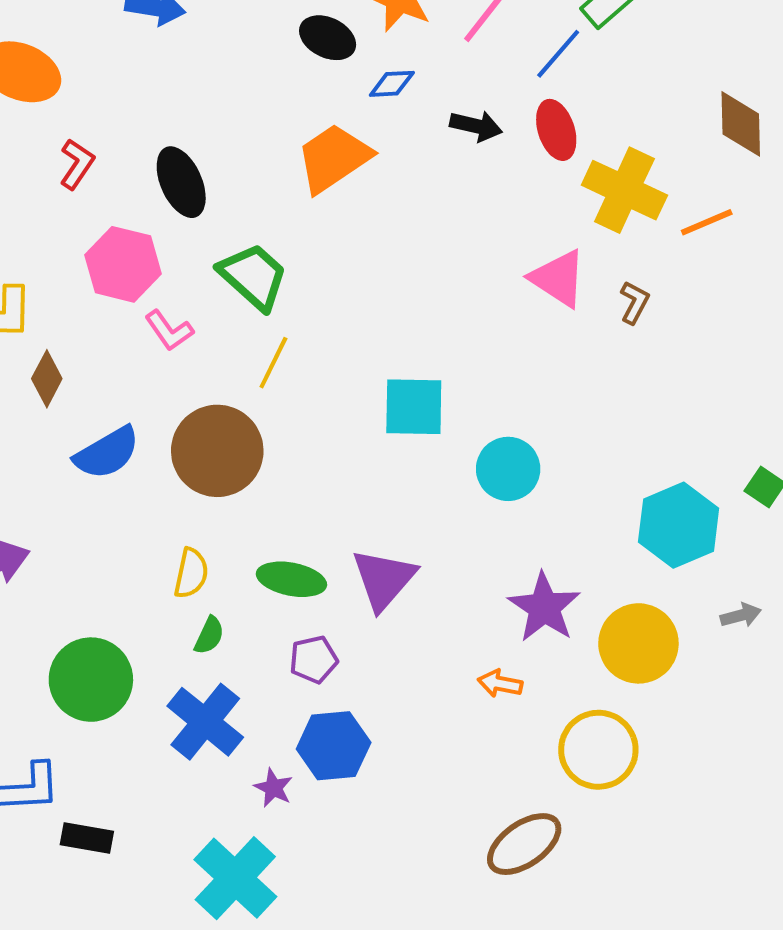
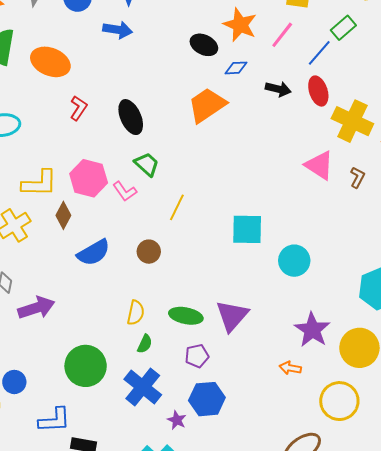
pink hexagon: (123, 264) -> (89, 178), moved
green trapezoid: (253, 276) -> (147, 164), moved, size x0.7
brown circle: (217, 451) -> (149, 252), size x0.5

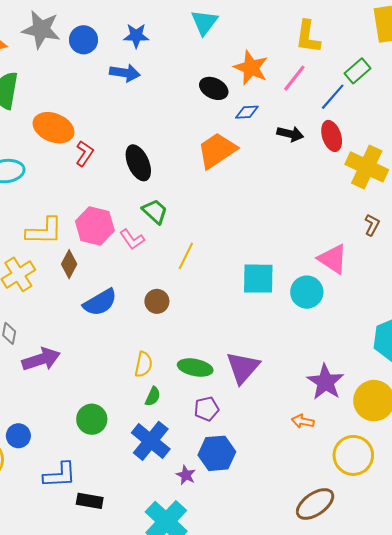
orange ellipse: (50, 62) -> (54, 128), moved
pink triangle: (319, 165) -> (333, 259), moved
cyan circle: (294, 261) -> (307, 292), moved
green circle: (86, 366) -> (92, 419), size x0.7

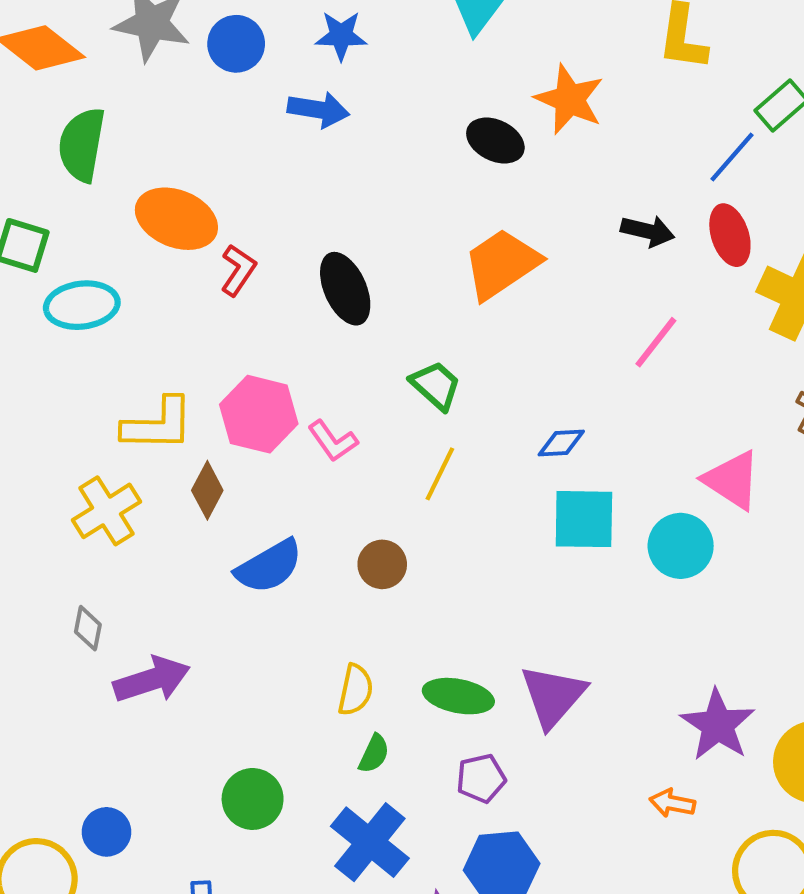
pink line: (294, 78) -> (656, 342), moved
blue diamond: (247, 112) -> (561, 443), moved
green trapezoid: (155, 211) -> (436, 385), moved

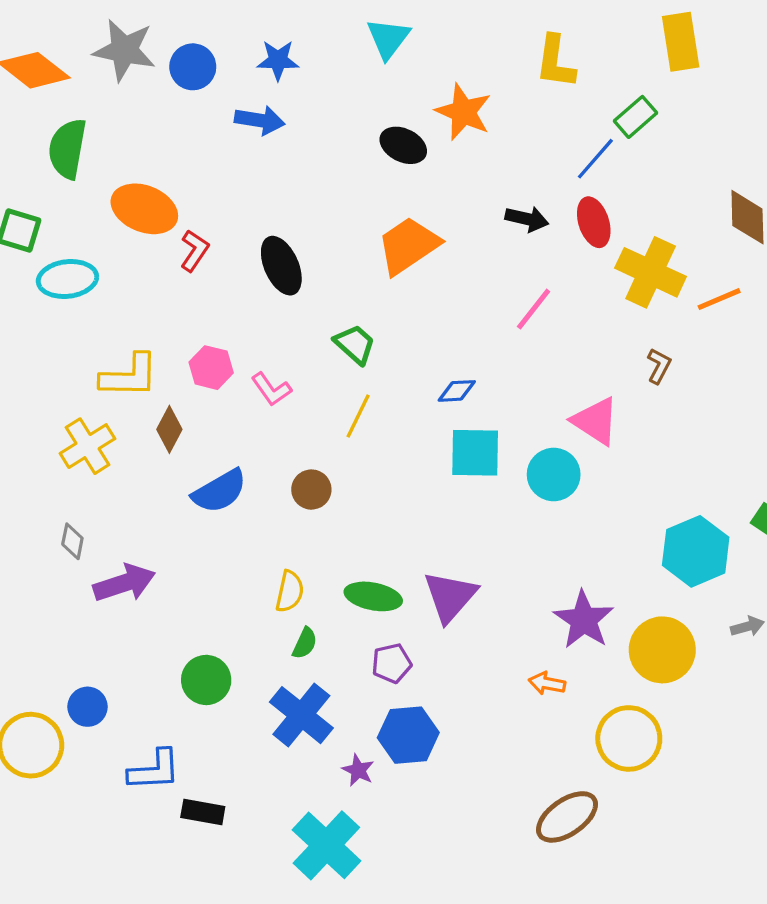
pink hexagon: (259, 414) -> (211, 368), size x0.7

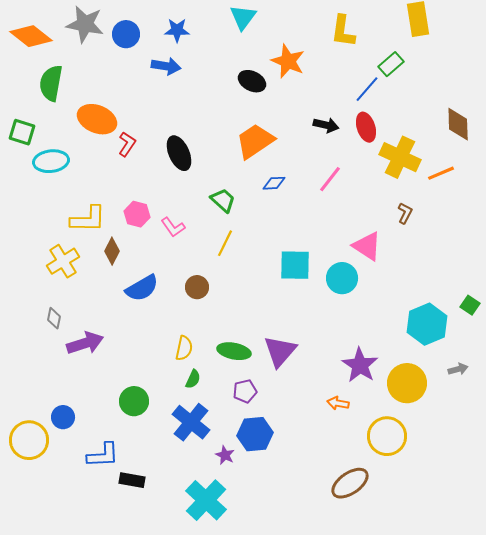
blue diamond: (457, 391) -> (274, 183), moved

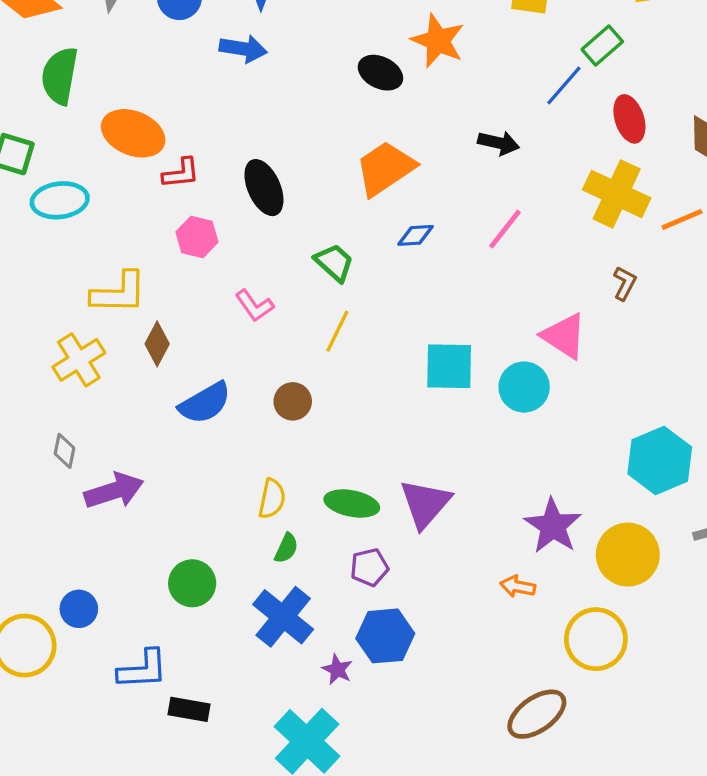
red ellipse: (366, 127) -> (629, 119), moved
red L-shape: (127, 144) -> (181, 173), turned 50
pink hexagon: (137, 214) -> (197, 237), moved

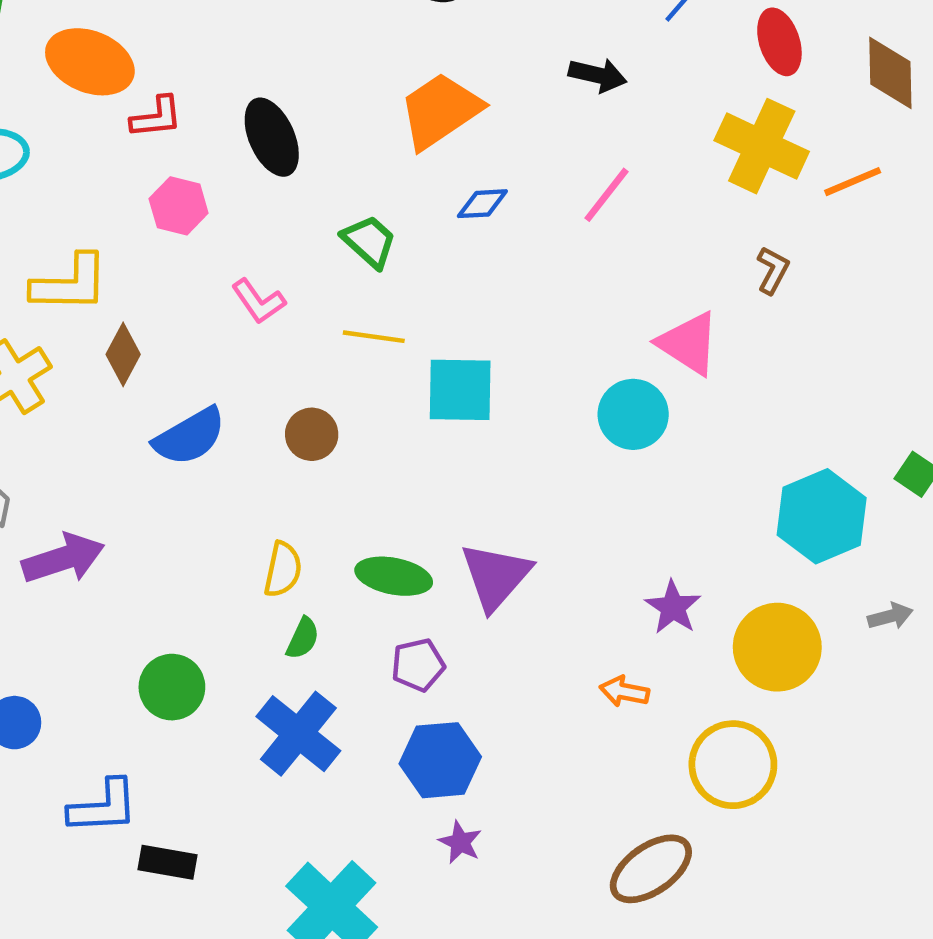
yellow line: (337, 331) -> (374, 337), turned 72
cyan square: (449, 366) -> (460, 390), moved
purple star: (553, 526) -> (673, 607), size x0.7
purple star: (337, 669) -> (460, 842), moved

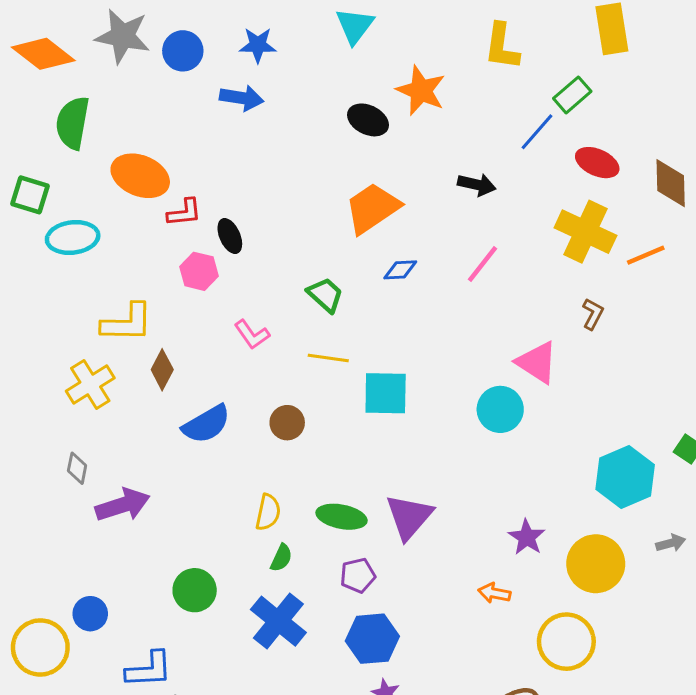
red ellipse: (779, 42) -> (597, 163), turned -48
black ellipse: (272, 137) -> (230, 236), moved, size x0.7

